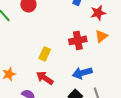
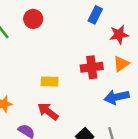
yellow rectangle: (45, 54) -> (50, 81), turned 64
blue arrow: (82, 73) -> (117, 97), moved

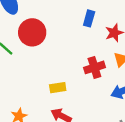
red circle: (33, 19) -> (32, 32), size x1.5

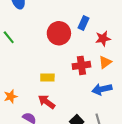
red circle: (32, 32) -> (59, 33), moved

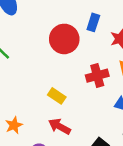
yellow rectangle: (47, 78) -> (57, 96), turned 40

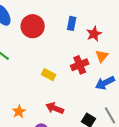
red circle: (64, 39) -> (33, 26), moved
yellow rectangle: (57, 96) -> (49, 75), moved

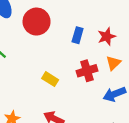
blue rectangle: (72, 23) -> (78, 35), moved

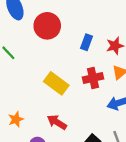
yellow rectangle: (50, 79) -> (56, 83), size x1.5

